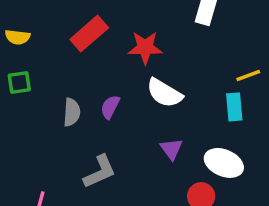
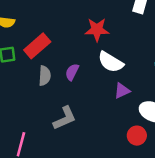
red rectangle: (89, 34) -> (37, 46), moved
purple triangle: (171, 149) -> (122, 91), moved, turned 42

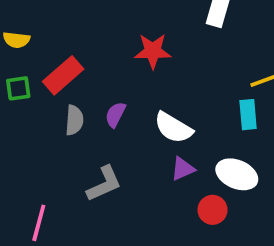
white semicircle: (111, 62) -> (173, 128), moved
purple triangle: (122, 91) -> (183, 169), moved

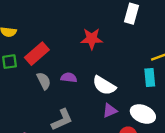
purple semicircle: (115, 115) -> (69, 78), turned 70
gray semicircle: (74, 120) -> (44, 81), turned -30

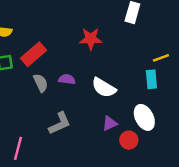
purple triangle: (110, 111) -> (110, 123), moved
white ellipse: (143, 114) -> (144, 117), turned 40

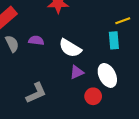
gray L-shape: (60, 123) -> (36, 93), moved
purple triangle: (110, 123) -> (77, 72), moved

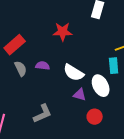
purple triangle: (77, 72) -> (80, 95), turned 40
white ellipse: (107, 75) -> (101, 86), moved

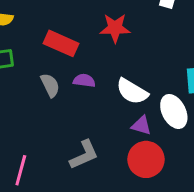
red rectangle: (15, 45) -> (61, 43), moved, turned 65
red circle: (95, 117) -> (146, 159), moved, size x1.5

